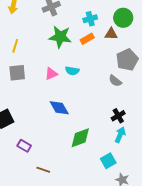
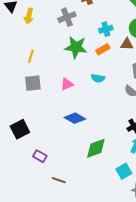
cyan semicircle: (72, 71) -> (98, 78), moved
blue diamond: (59, 108) -> (75, 118), turned -30

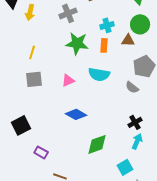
orange rectangle: (103, 49) -> (104, 45), turned -56
cyan semicircle: (98, 78) -> (99, 74), size x1.5

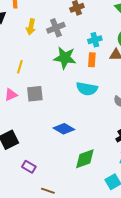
yellow arrow: (30, 12) -> (31, 27), moved
gray square: (34, 79) -> (35, 94), moved
pink triangle: (68, 80) -> (11, 95), moved

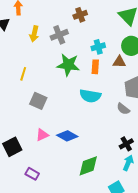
gray square: (35, 94) -> (38, 101), turned 30
pink triangle: (11, 95) -> (42, 135), moved

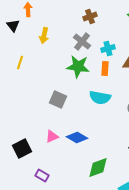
gray cross: (59, 35) -> (82, 42), moved, turned -30
yellow line: (23, 74) -> (20, 62), moved
gray square: (38, 101) -> (58, 100), moved

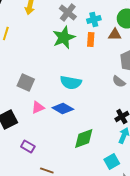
green star: (78, 66) -> (64, 38), turned -30
cyan semicircle: (100, 98) -> (71, 82), moved
gray square: (58, 100) -> (26, 82), moved

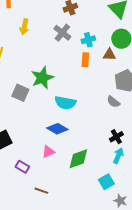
green star: (64, 38) -> (42, 78), moved
gray square: (26, 82) -> (20, 93), moved
pink triangle: (38, 108) -> (48, 152), moved

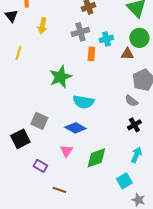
gray cross: (62, 33) -> (80, 32), turned 36
orange rectangle: (85, 60) -> (91, 54), moved
gray square: (20, 93) -> (39, 121), moved
black cross: (116, 137) -> (134, 125), moved
pink triangle: (48, 152) -> (66, 151), turned -32

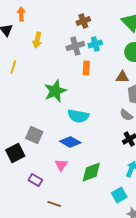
cyan cross: (106, 39) -> (95, 44), moved
brown triangle: (127, 54) -> (122, 77), moved

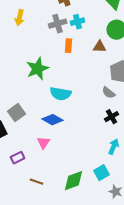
brown triangle: (122, 77) -> (100, 47), moved
gray square: (34, 135) -> (17, 113), turned 30
green diamond: (91, 172) -> (74, 181), moved
purple rectangle: (35, 180) -> (18, 158), turned -56

